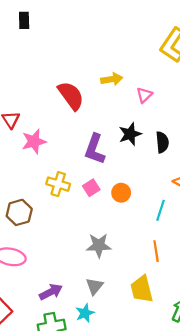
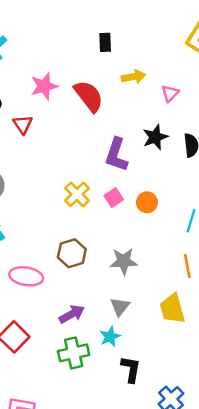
black rectangle: (24, 20) -> (105, 42), moved
pink star: (34, 142) -> (44, 86), moved
yellow cross: (58, 184) -> (77, 194), turned 30
brown hexagon: (19, 212) -> (72, 253), moved

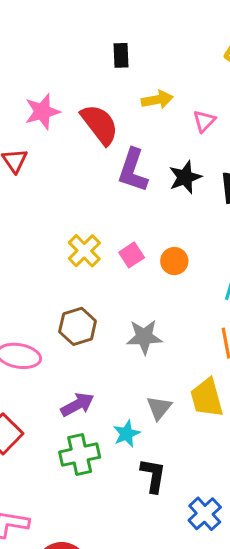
purple L-shape: (116, 155) -> (133, 170), moved
gray triangle: (120, 307) -> (159, 408), moved

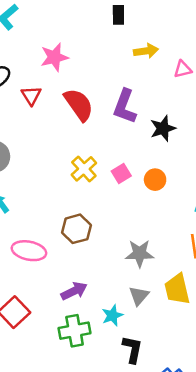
pink triangle: (204, 121) -> (183, 69), turned 30
red semicircle: (100, 124) -> (79, 105), moved
black star: (185, 177) -> (163, 128), moved
gray star: (144, 337) -> (140, 253), moved

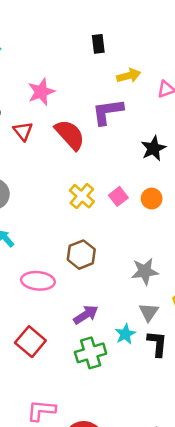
purple L-shape: (125, 106) -> (108, 112), moved, turned 68
black L-shape: (132, 349) -> (157, 344), moved

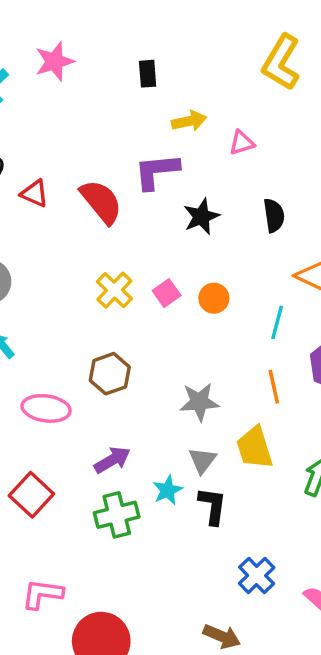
pink star: (41, 92) -> (55, 61), moved
red triangle: (23, 131) -> (34, 193), turned -30
black star: (153, 148) -> (201, 217), moved

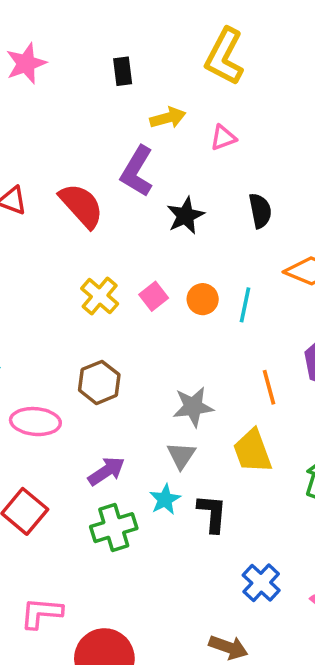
yellow L-shape: (281, 62) -> (224, 56), moved
purple L-shape: (157, 171) -> (137, 171), turned -51
cyan line: (277, 322) -> (245, 305), moved
gray triangle: (202, 460) -> (181, 455), moved

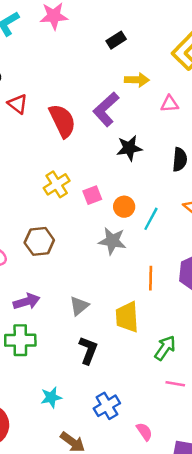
black rectangle: (123, 71) -> (116, 40), turned 48
gray star: (193, 407) -> (112, 241), moved
cyan star: (165, 499) -> (51, 397), moved

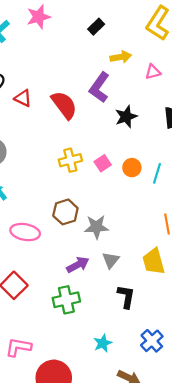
yellow cross: (57, 184) -> (70, 160), turned 30
gray star: (112, 241) -> (96, 227), moved
purple arrow: (27, 301) -> (78, 265), moved

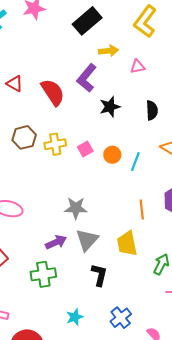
black rectangle: (96, 27) -> (87, 21), size x1.8
brown hexagon: (65, 212) -> (24, 137), moved
gray triangle: (111, 260) -> (87, 240), size x1.4

